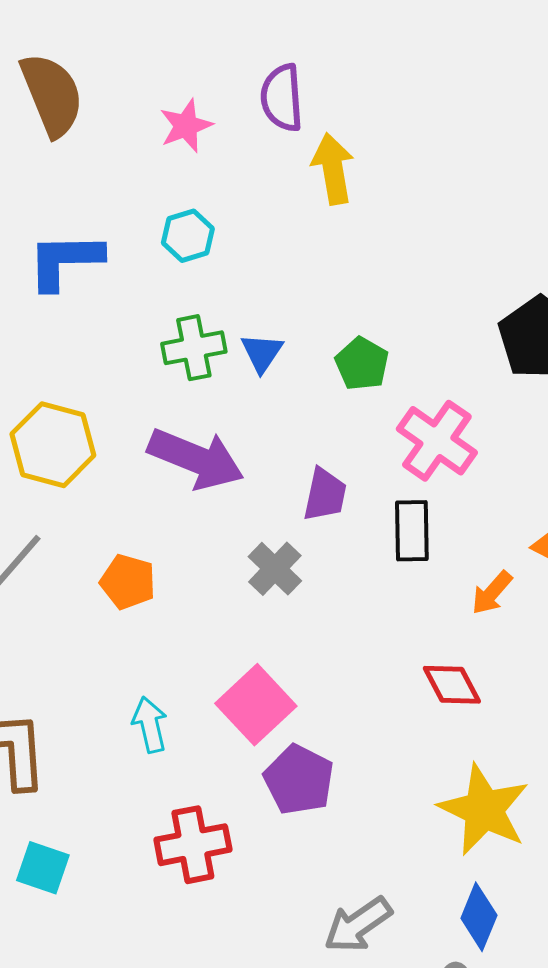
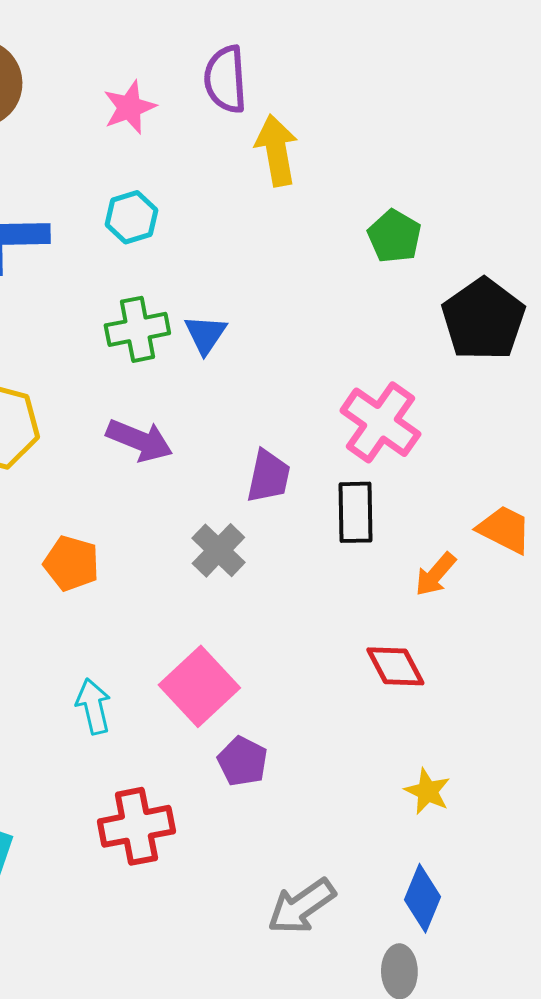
green pentagon: (362, 364) -> (394, 236), moved
purple arrow: (196, 459) -> (139, 440), size x0.7
purple pentagon: (299, 780) -> (242, 761), size x0.7
yellow star: (484, 810) -> (427, 791), size x0.5

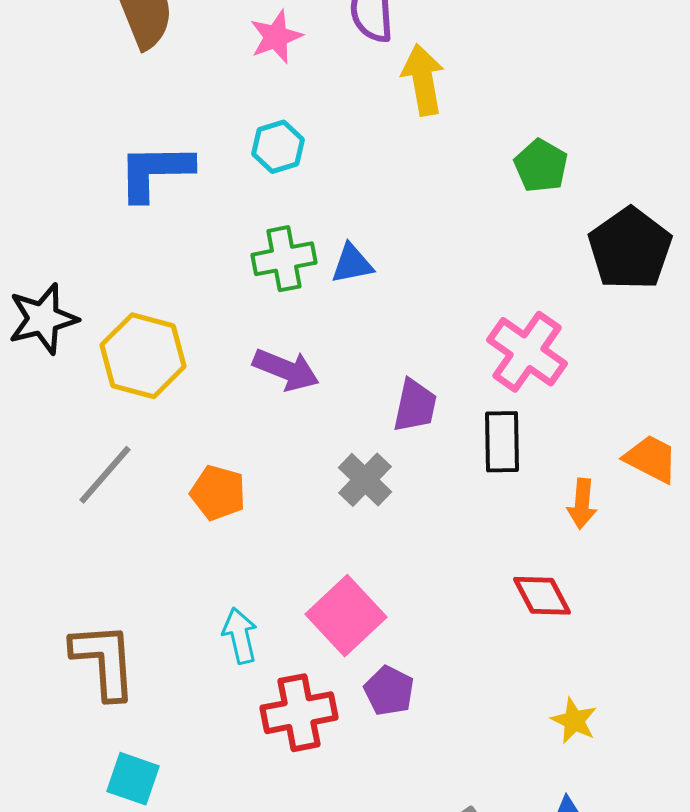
blue triangle: (205, 334) -> (352, 264), turned 45
orange arrow: (435, 574) -> (582, 504), turned -36
red cross: (136, 826) -> (299, 713), moved

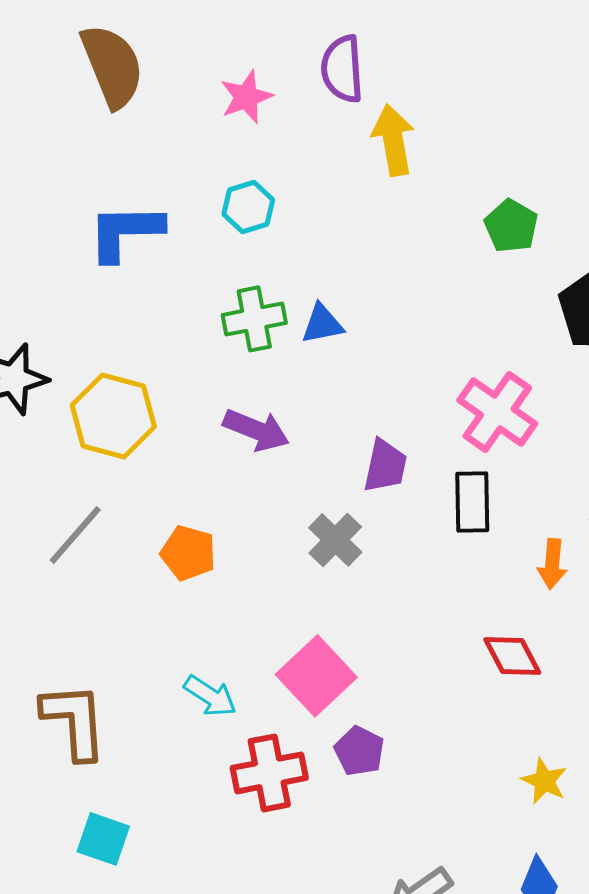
cyan arrow: (240, 636) -> (210, 696), turned 136

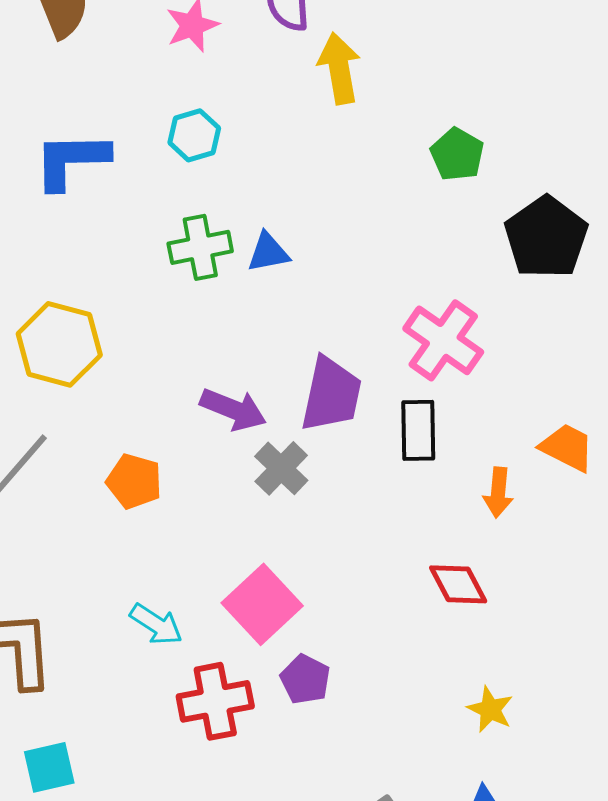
purple arrow: (256, 430) -> (233, 409), moved
purple trapezoid: (385, 466) -> (331, 394), size x1.4
cyan square: (103, 839) -> (49, 767), turned -32

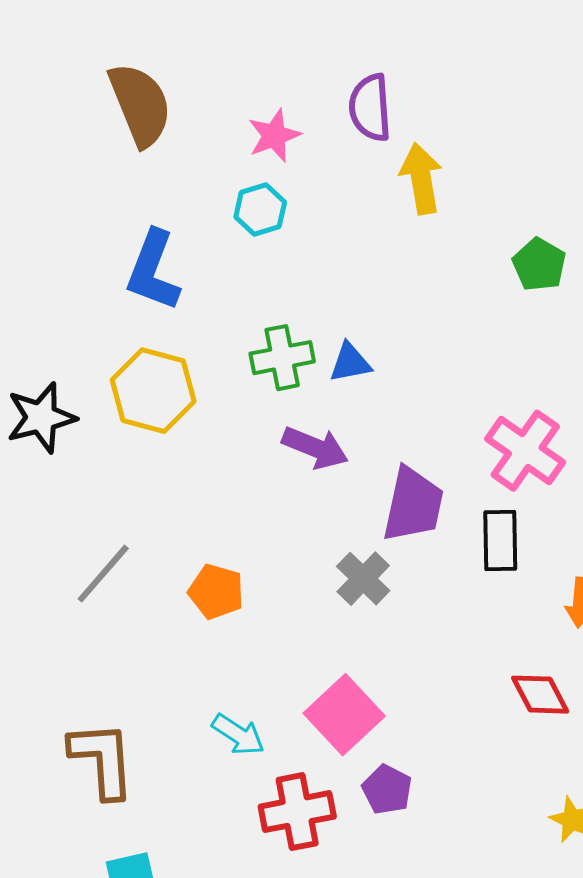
cyan hexagon: (194, 135) -> (260, 210), moved
blue L-shape: (71, 160) -> (153, 271), turned -68
yellow hexagon: (59, 344) -> (153, 391), moved
purple arrow: (233, 409) -> (315, 448), moved

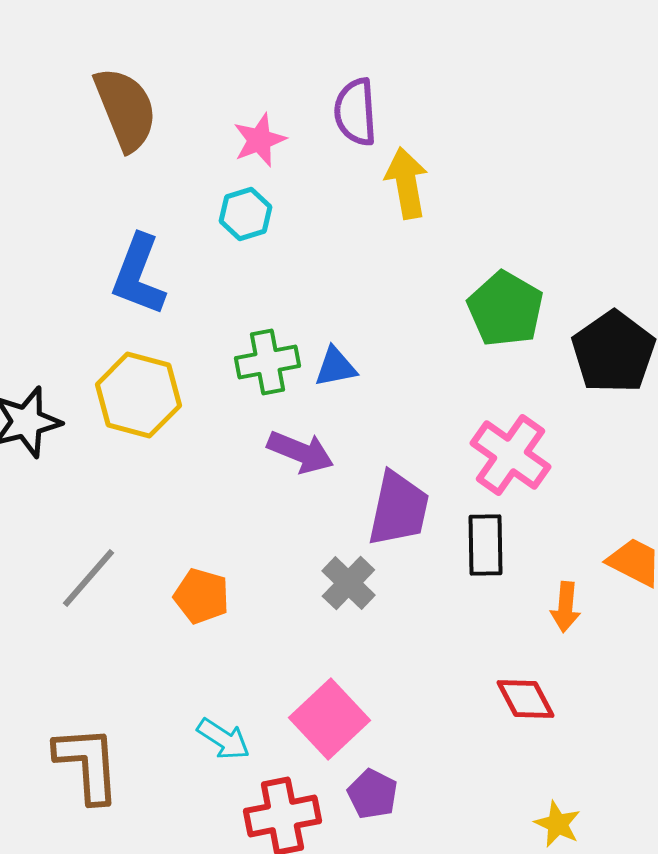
green pentagon: (539, 265) -> (505, 309), moved, size x1.4

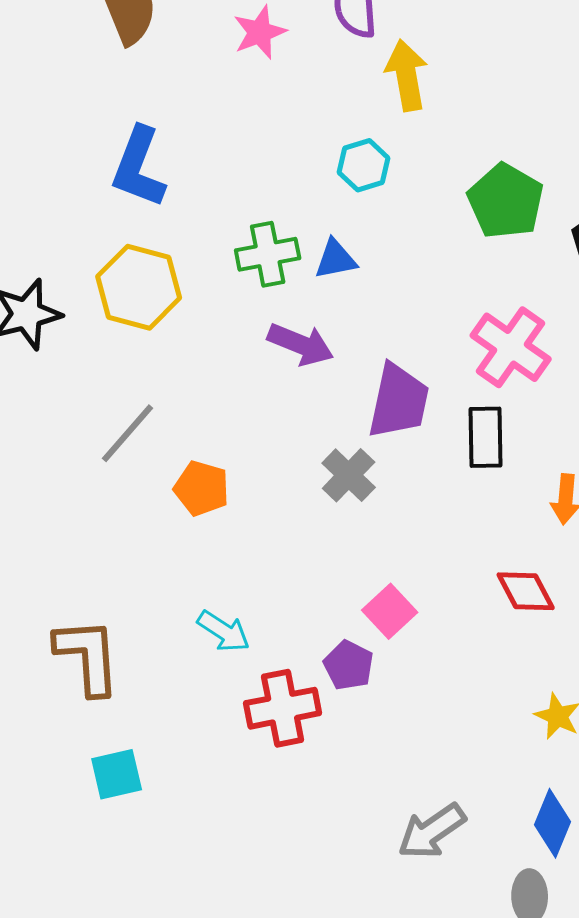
cyan hexagon: (245, 214) -> (364, 165), moved
gray line: (88, 578) -> (128, 433), moved
pink square: (329, 719) -> (390, 611), moved, size x0.7
purple pentagon: (372, 794) -> (349, 665), moved

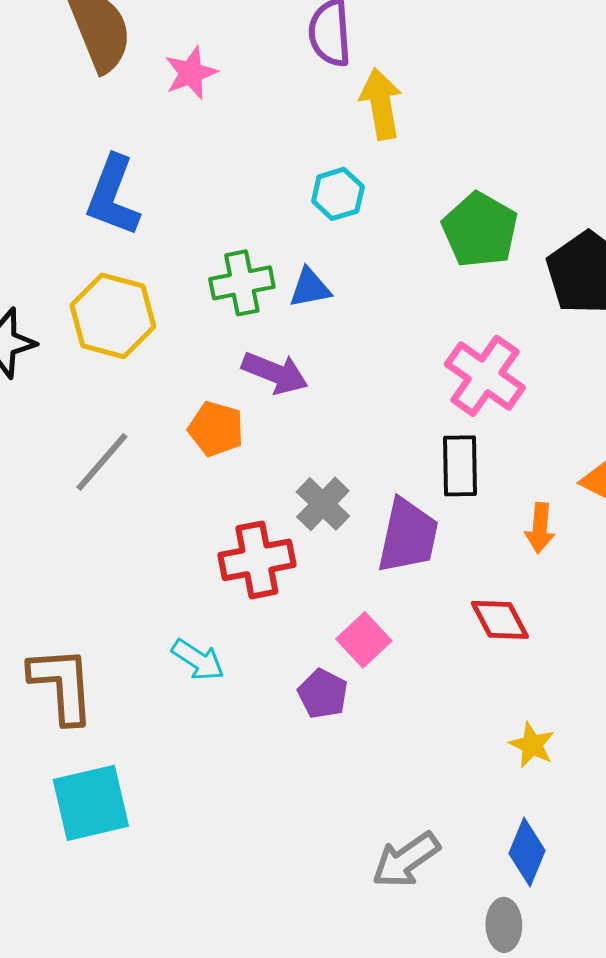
pink star: (260, 32) -> (191, 73), moved
purple trapezoid: (399, 401) -> (408, 536), moved
orange pentagon: (202, 488) -> (216, 429), moved
red cross: (283, 708) -> (257, 560), moved
cyan square: (117, 774) -> (91, 803), size x1.5

